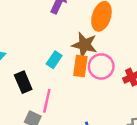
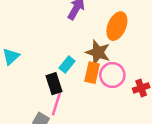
black rectangle: (23, 82) -> (54, 84), moved

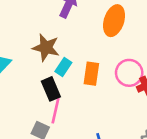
brown star: (98, 52) -> (46, 48), moved
pink circle: (112, 75) -> (129, 73), moved

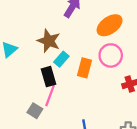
orange ellipse: (114, 21) -> (110, 25), turned 30
pink circle: (129, 73) -> (111, 55), moved

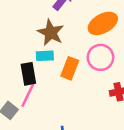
brown star: (49, 41) -> (51, 33), moved
cyan rectangle: (61, 59) -> (45, 56), turned 40

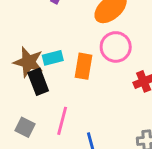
brown star: (51, 33) -> (28, 62), moved
pink line: (28, 95) -> (62, 121), moved

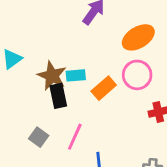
orange rectangle: (84, 66) -> (104, 88), turned 30

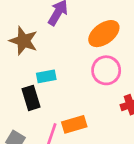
brown star: (52, 76) -> (24, 41), moved
orange rectangle: (104, 88) -> (74, 124), moved, turned 30

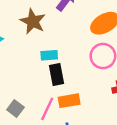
black rectangle: (31, 98) -> (57, 75), moved

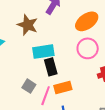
cyan rectangle: (49, 55) -> (43, 52), size x1.5
gray square: (15, 108) -> (29, 86), moved

